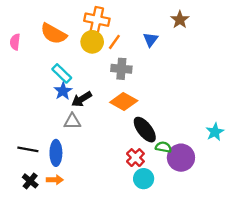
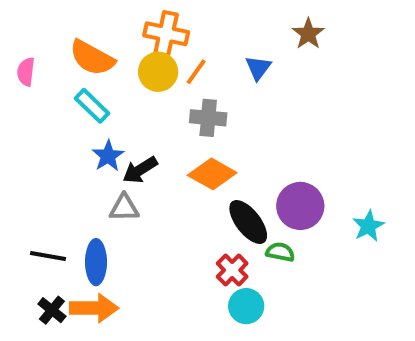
cyan rectangle: (62, 73) -> (92, 106), moved
purple circle: (181, 158) -> (300, 206), moved
orange arrow: (55, 180) -> (94, 308), size x1.6

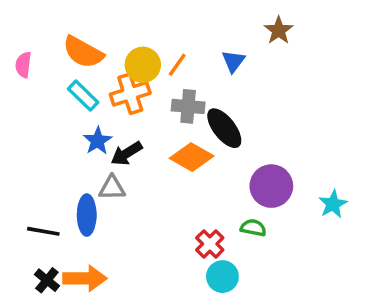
orange cross: (166, 34) -> (130, 94), moved, turned -30
black ellipse: (248, 222) -> (224, 128), moved
blue ellipse: (96, 262) -> (87, 215), moved

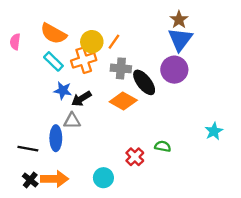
blue triangle: (233, 61) -> (180, 39), moved, size x1.6
blue star: (98, 141) -> (63, 91), turned -30
purple circle: (271, 186) -> (174, 70), moved
cyan circle: (222, 277) -> (103, 178), moved

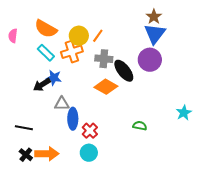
black arrow: (81, 99) -> (42, 85), moved
blue ellipse: (56, 138) -> (73, 119), moved
red cross: (135, 157) -> (90, 131), moved

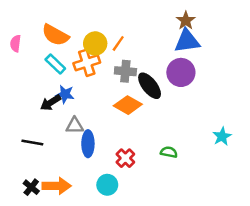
blue triangle: (155, 34) -> (187, 41), turned 45
black line: (24, 128) -> (32, 143), moved
red cross: (90, 131) -> (125, 158), moved

